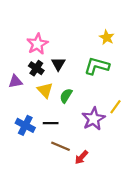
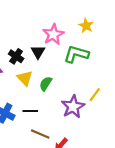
pink star: (37, 44) -> (53, 34), moved

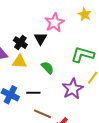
green L-shape: (76, 54) -> (83, 55), moved
yellow triangle: (25, 78) -> (19, 62), moved, turned -42
green semicircle: (46, 84) -> (47, 68), turned 104

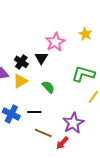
yellow triangle: (19, 62) -> (20, 81), turned -35
purple star: (73, 89) -> (73, 123), moved

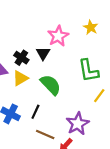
green L-shape: (83, 74) -> (88, 71), turned -115
green semicircle: (48, 87) -> (51, 85), size x1.5
black line: (34, 112) -> (35, 112), turned -64

